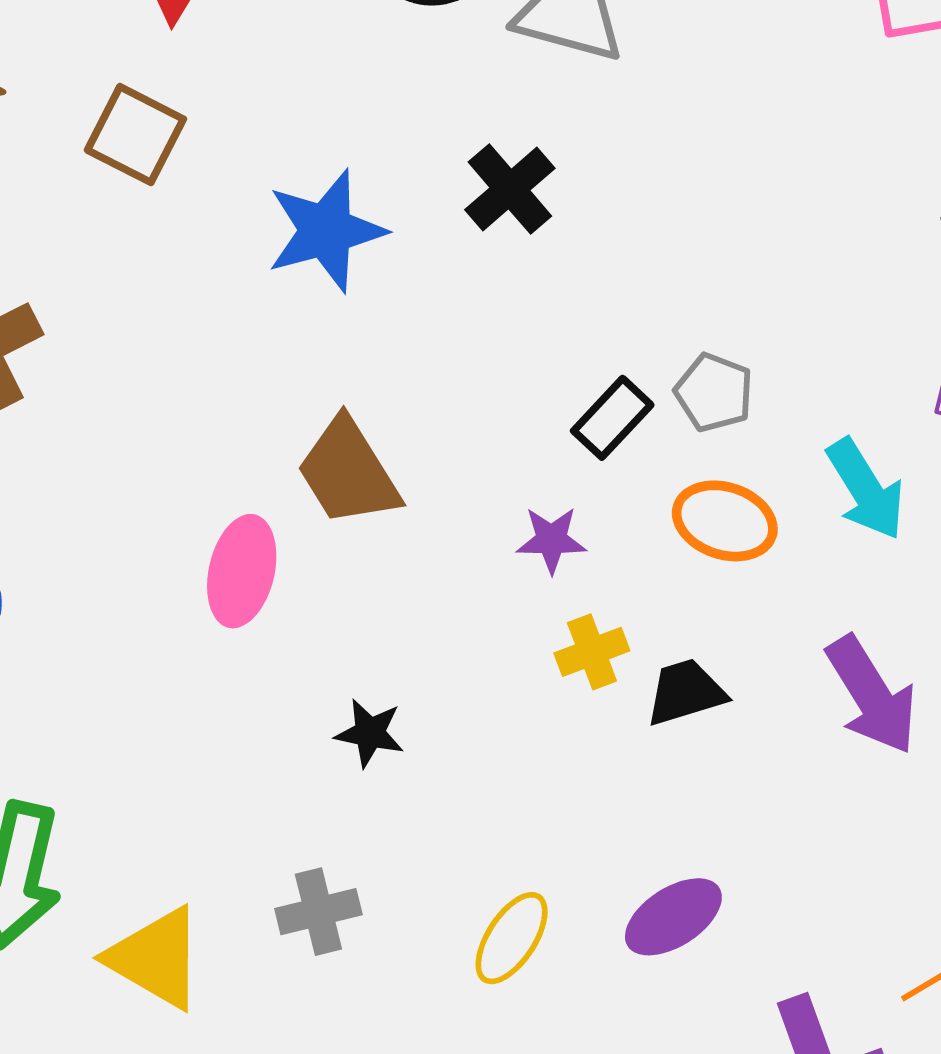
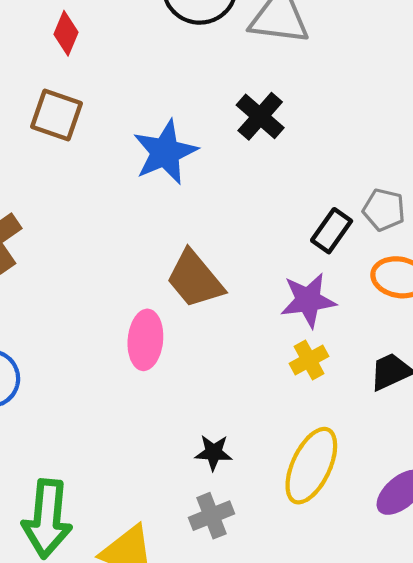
purple star: (551, 540) -> (308, 300), size x1.5
yellow cross: (592, 652) -> (309, 360), moved
black star: (370, 733) -> (213, 453), moved
yellow ellipse: (512, 938) -> (311, 466), moved, size x1.5

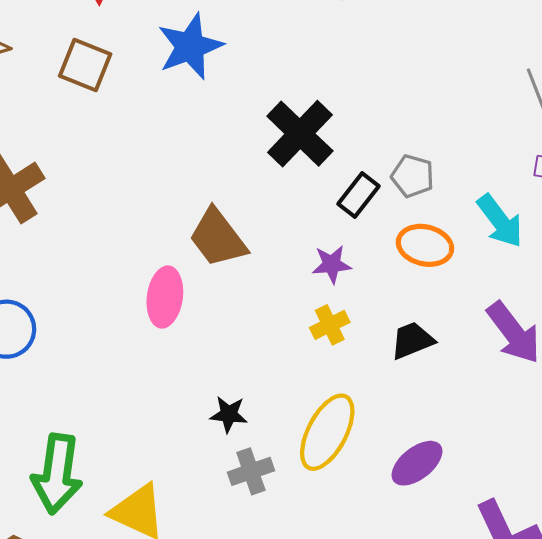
black cross: (260, 116) -> (300, 134), moved, size x1.4
blue star: (165, 152) -> (190, 46), moved
purple star: (308, 300) -> (332, 264), size x0.7
gray cross: (212, 516) -> (251, 471), moved

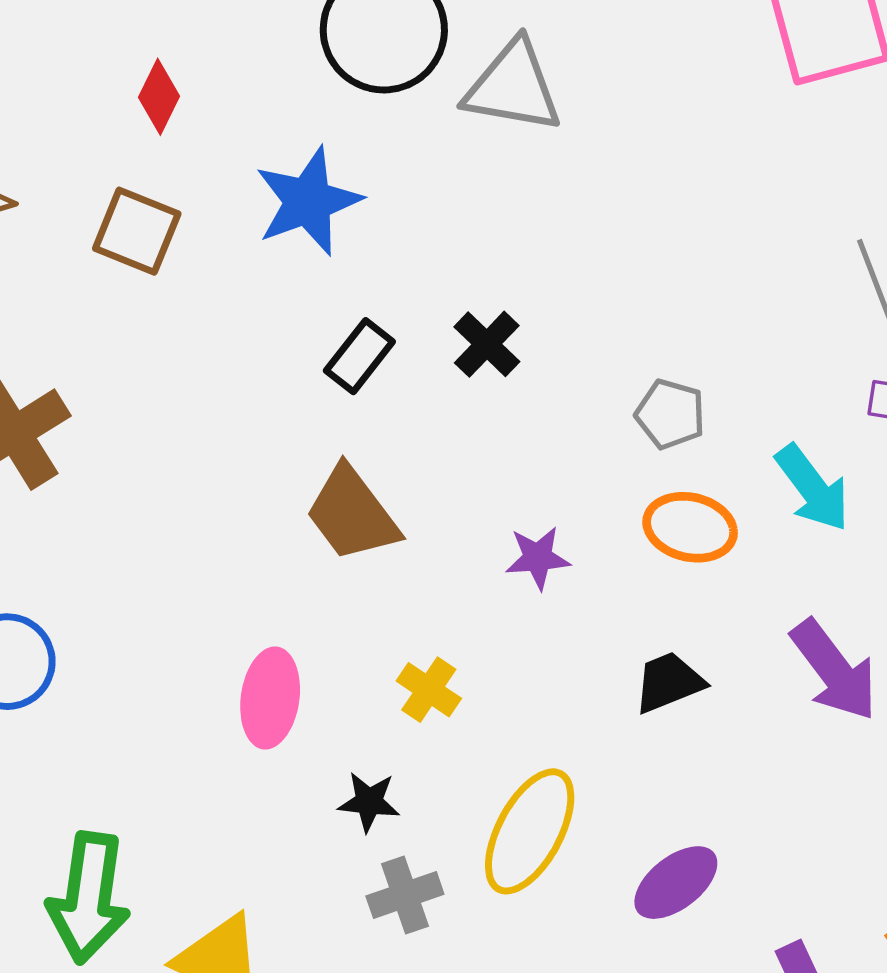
black cross: (300, 134) -> (487, 344), size x0.6
black rectangle: (359, 195) -> (359, 356), moved
pink ellipse: (165, 297) -> (270, 698), moved
yellow cross: (330, 325) -> (429, 690), moved, turned -30

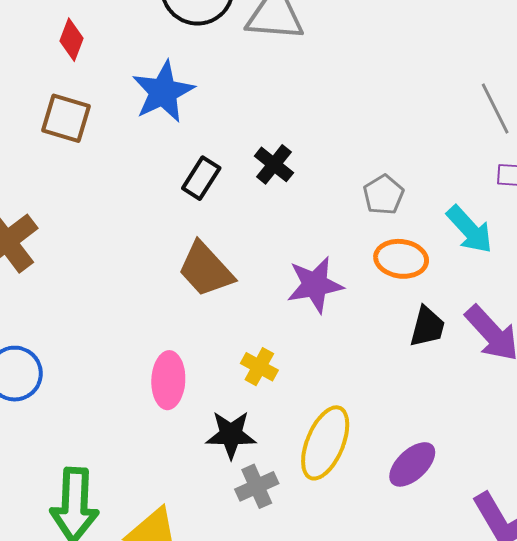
gray pentagon: (670, 414) -> (384, 195), turned 30
purple star: (538, 558) -> (315, 285), size x1.5
black trapezoid: (669, 682) -> (427, 327), moved, turned 132
black star: (369, 802) -> (231, 435), size x1.4

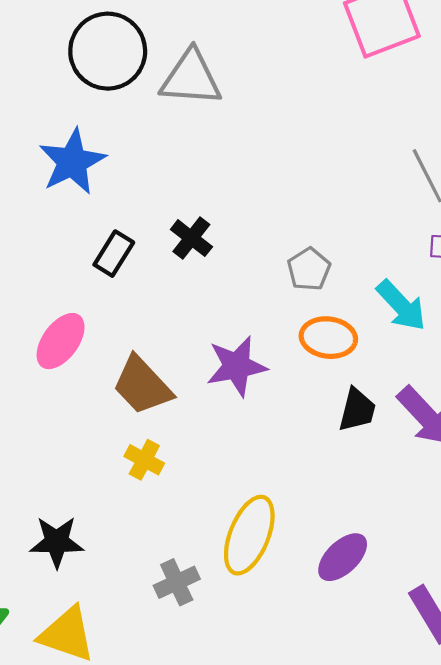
brown trapezoid: (206, 270) -> (142, 385), moved
yellow cross: (259, 367) -> (144, 460), moved
pink ellipse: (168, 380) -> (61, 341), moved, turned 34
black star: (231, 435) -> (57, 542), moved

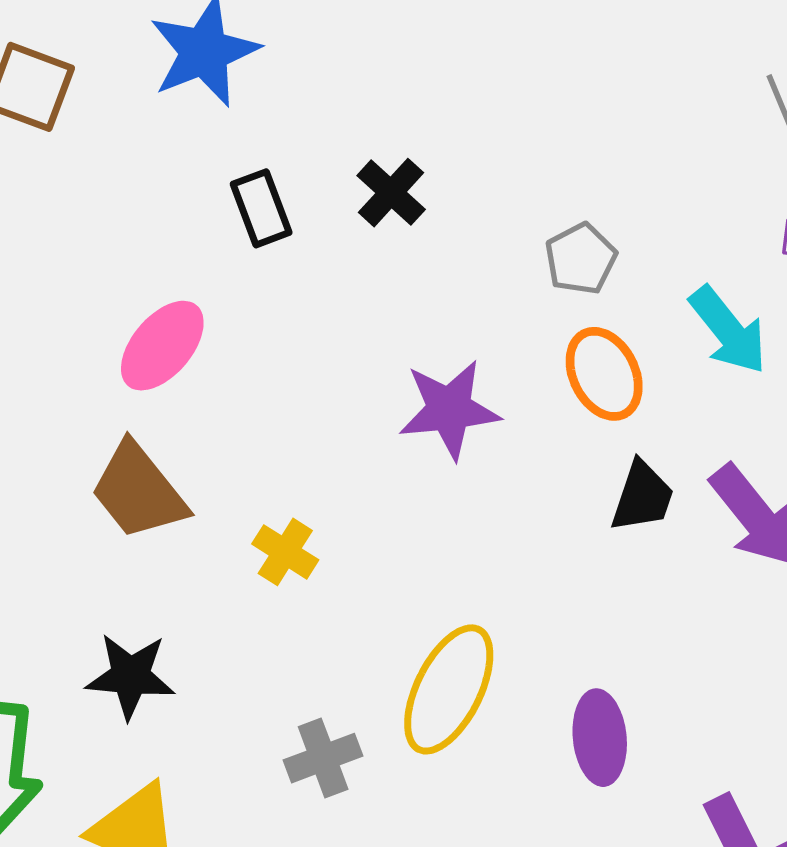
black rectangle: (114, 254) -> (261, 208), turned -57
orange ellipse: (328, 338) -> (604, 374), turned 52
brown trapezoid: (142, 385) -> (139, 491), moved
purple ellipse: (343, 557) -> (600, 738), turned -56

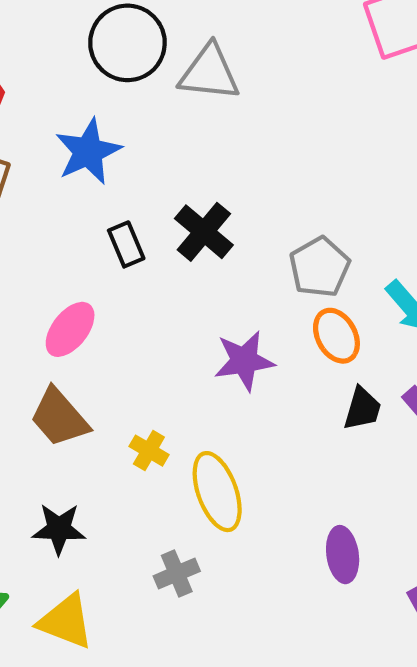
black cross: (391, 193) -> (204, 232), size x1.4
gray pentagon: (581, 259) -> (320, 267), size x1.4
yellow ellipse: (449, 689) -> (217, 492), moved, turned -44

